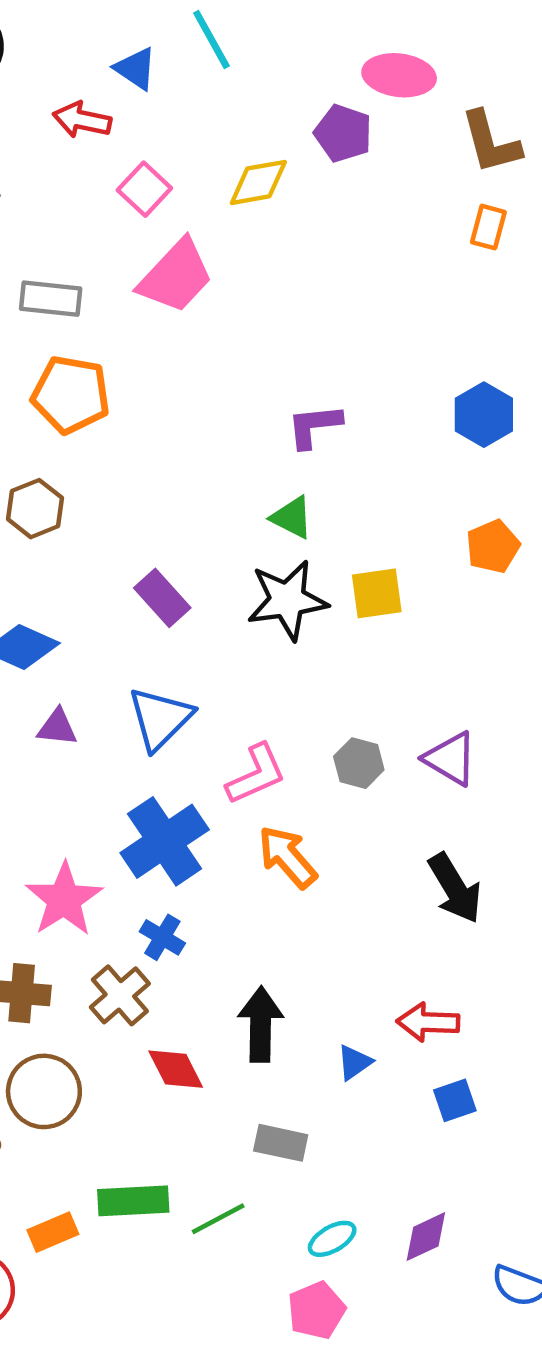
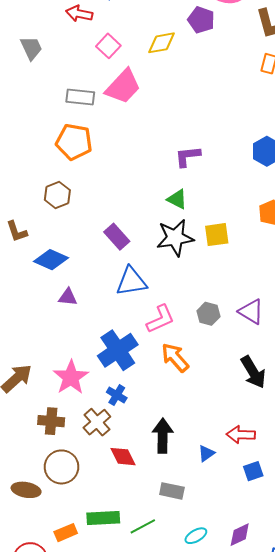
gray rectangle: (51, 299) -> (80, 97), moved
blue triangle: (160, 718) -> (131, 281), moved, turned 36

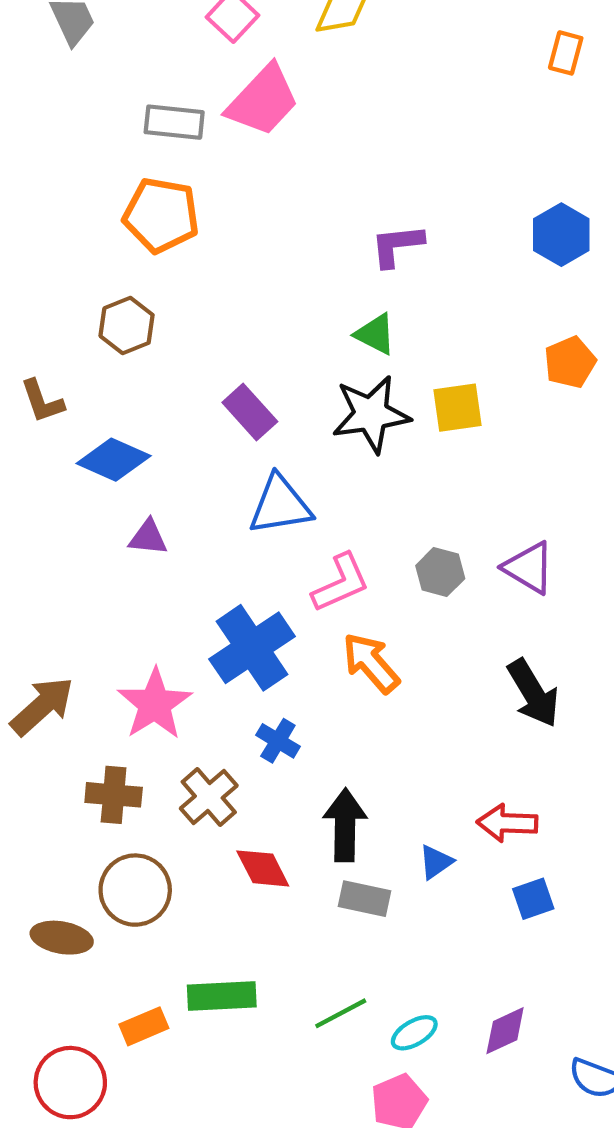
blue cross: (117, 395) -> (278, 741), moved
gray rectangle: (172, 491) -> (364, 899), moved
green line: (143, 526) -> (341, 1013), moved

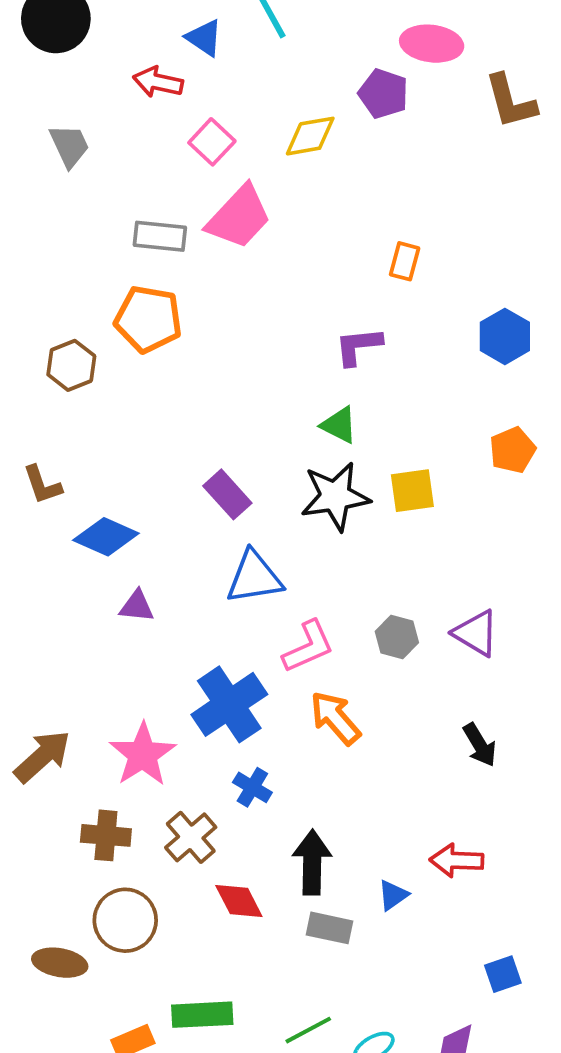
orange rectangle: (566, 53) -> (405, 261), moved
brown hexagon: (127, 325) -> (71, 365), moved
black arrow: (533, 693) -> (480, 745), size x0.7
blue square: (533, 899) -> (503, 974), moved

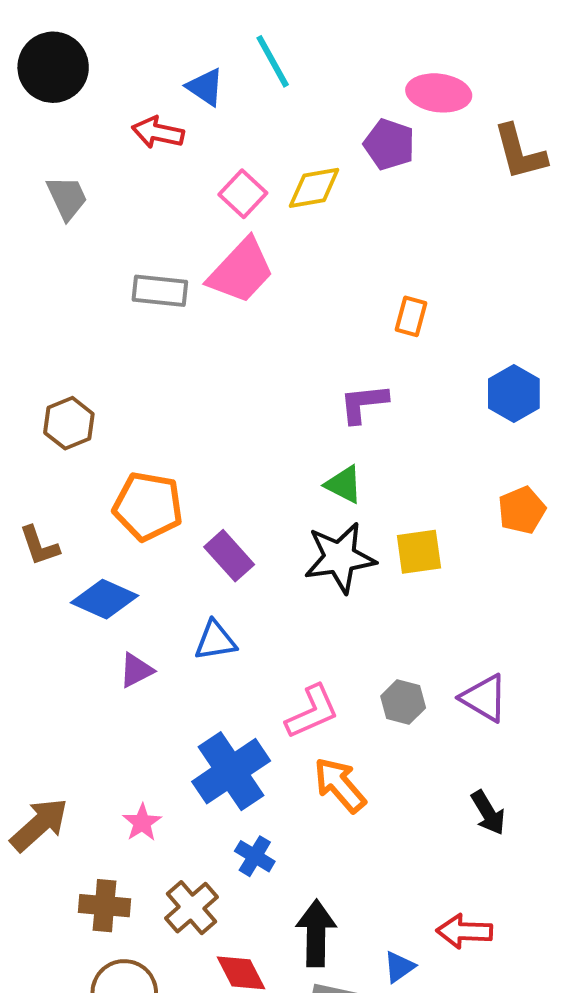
pink square: (212, 142) -> (243, 194), moved
orange pentagon: (148, 319) -> (148, 506), moved
blue triangle: (254, 577) -> (215, 641), moved, size x0.7
purple triangle: (137, 606) -> (136, 670), turned -33
pink star: (143, 755) -> (142, 823), size x0.6

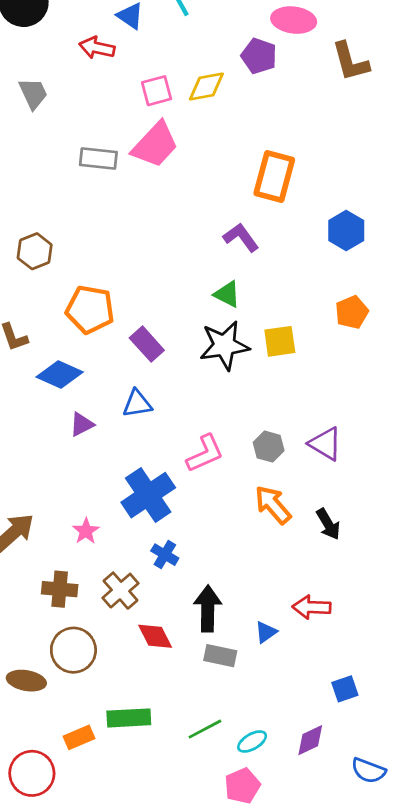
pink square: (243, 194) -> (157, 91), turned 32
orange rectangle: (411, 316) -> (274, 177), size x1.8
purple L-shape: (364, 403) -> (241, 237), turned 60
orange arrow: (340, 785) -> (273, 505), moved

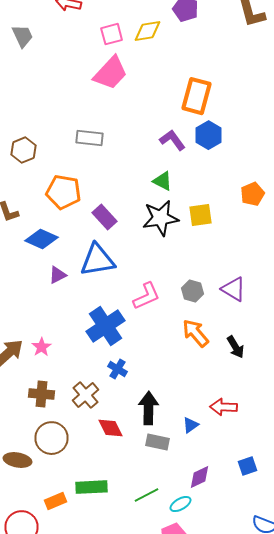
gray rectangle: (98, 159) -> (90, 138), moved
blue hexagon: (346, 231) -> (208, 135), moved
blue triangle: (137, 404) -> (98, 260), size x1.6
pink star: (86, 531) -> (42, 347), moved
purple diamond: (310, 740) -> (200, 477), moved

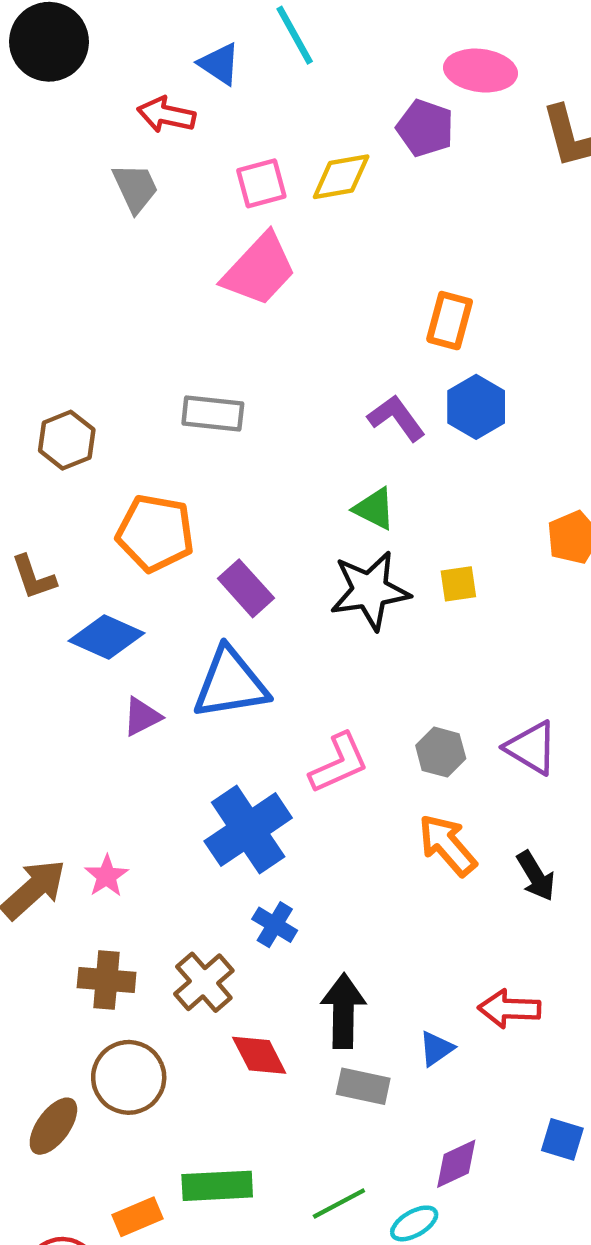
gray trapezoid: (22, 36) -> (135, 188), moved
orange rectangle: (196, 96) -> (450, 321), size x0.7
yellow square: (200, 215) -> (458, 584), size x0.7
brown ellipse: (18, 460) -> (53, 1126), turned -64
blue square: (248, 466) -> (562, 1139), turned 36

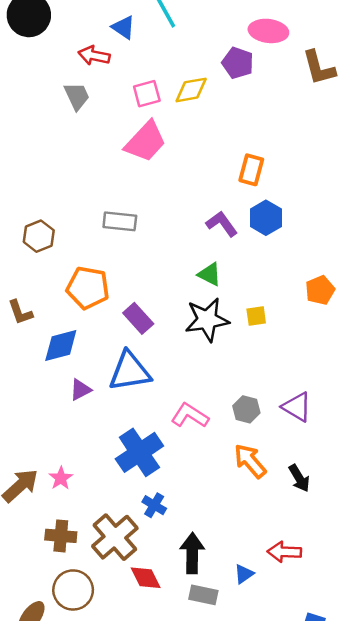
blue diamond: (107, 637) -> (61, 345), turned -39
pink L-shape: (339, 763) -> (190, 416), turned -123
brown cross: (204, 982) -> (115, 537), size x1.4

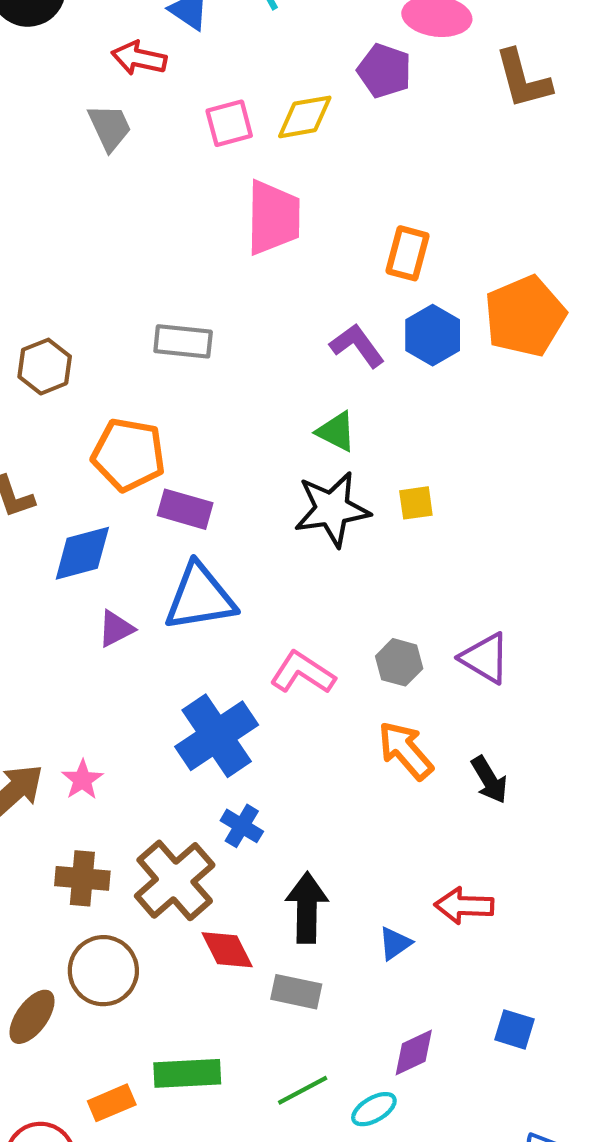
pink trapezoid: (146, 142) -> (273, 218), moved, turned -42
orange pentagon: (320, 290) -> (525, 316), moved, size x1.6
purple rectangle: (138, 318) -> (185, 509), moved, turned -32
gray rectangle: (203, 595) -> (296, 992), moved

